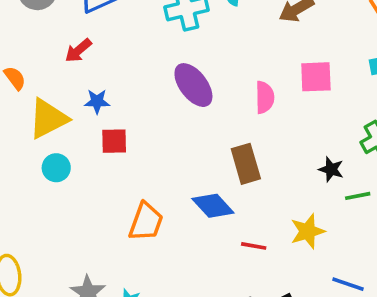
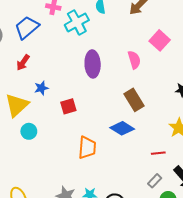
pink square: (316, 77) -> (160, 40), turned -30
purple ellipse: (193, 85) -> (93, 64), turned 50
red square: (114, 141) -> (68, 106), moved
red line: (254, 246) -> (158, 153), moved

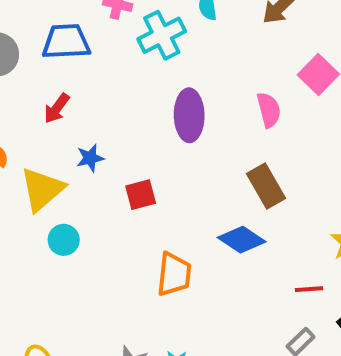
blue trapezoid: (27, 27) -> (66, 42), turned 35

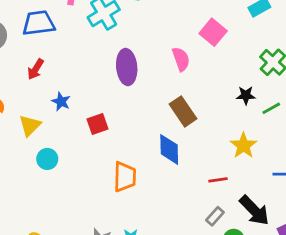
blue star: (90, 158) -> (61, 102), turned -30
yellow triangle: (42, 189) -> (30, 125), size x0.7
blue diamond: (242, 240) -> (169, 149), turned 60

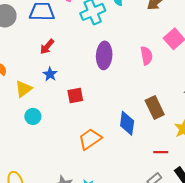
red arrow: (36, 69) -> (47, 47), moved
brown rectangle: (183, 111) -> (155, 108), moved
orange trapezoid: (125, 177) -> (90, 139), turned -135

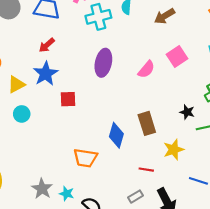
pink semicircle: (146, 56) -> (146, 69), turned 42
blue star: (50, 74) -> (46, 74), size x1.6
orange trapezoid: (90, 139) -> (85, 158), moved, turned -145

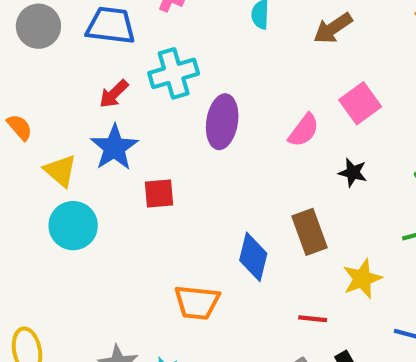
cyan cross: (98, 17) -> (174, 73), moved
yellow triangle: (16, 85) -> (60, 171), turned -48
black star: (187, 112) -> (353, 173), moved
cyan circle: (22, 114) -> (73, 226), size x1.5

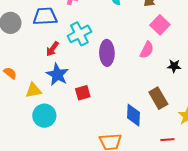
pink square: (360, 103) -> (160, 25), moved
yellow triangle: (60, 171) -> (33, 90), turned -42

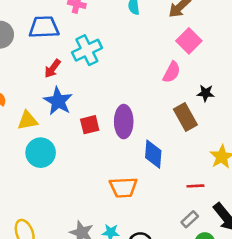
purple ellipse: (107, 53) -> (124, 122), moved
brown rectangle: (158, 98) -> (185, 117), moved

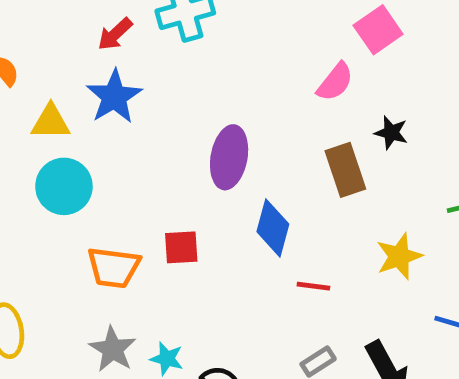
red square: (90, 125) -> (181, 247), moved
red line: (195, 186) -> (313, 286), moved
orange trapezoid: (123, 187) -> (114, 267), moved

